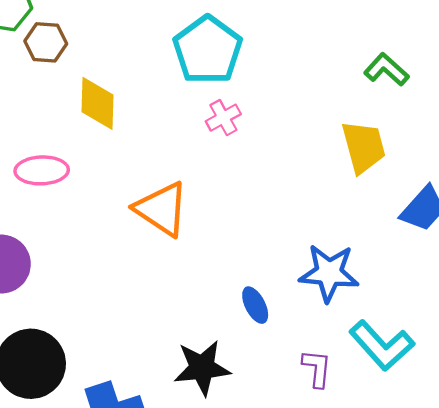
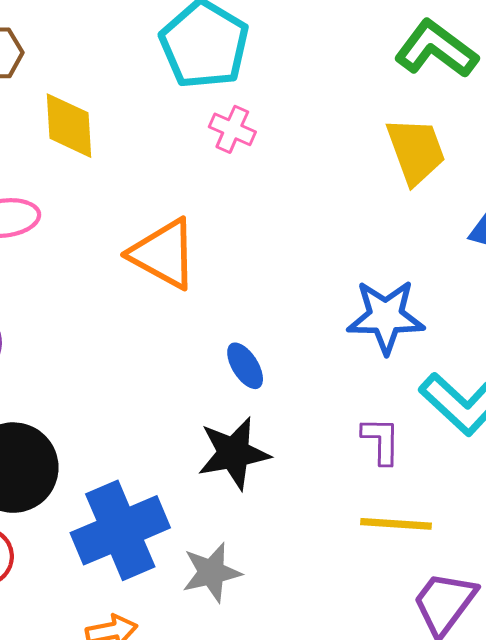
green L-shape: (386, 70) -> (436, 49), size x1.4
pink cross: (223, 118) -> (232, 129), turned -32
blue ellipse: (255, 305) -> (245, 366), moved

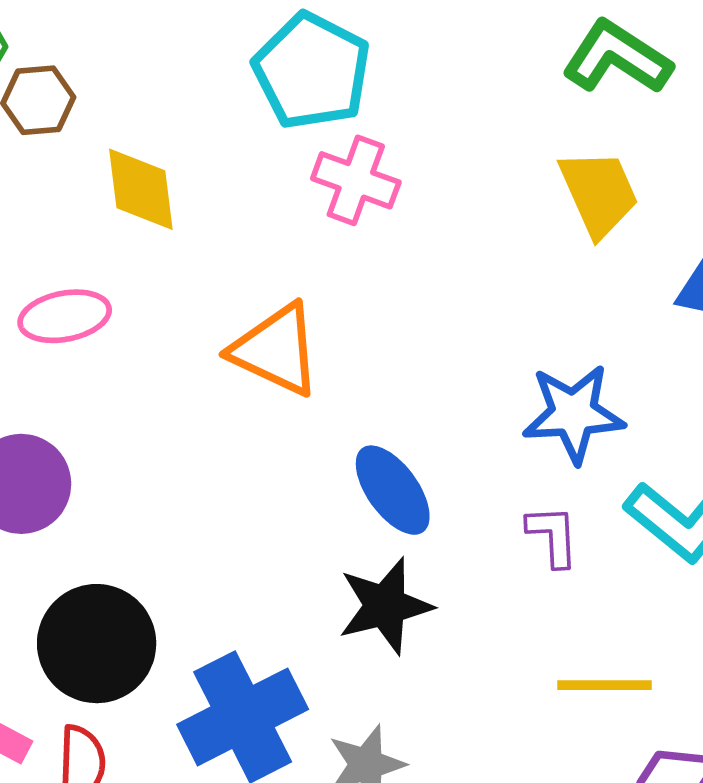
pink cross: (232, 129) -> (356, 180), size x1.4
blue ellipse: (245, 366) -> (393, 490), size x1.5
purple L-shape: (381, 441) -> (553, 536), moved

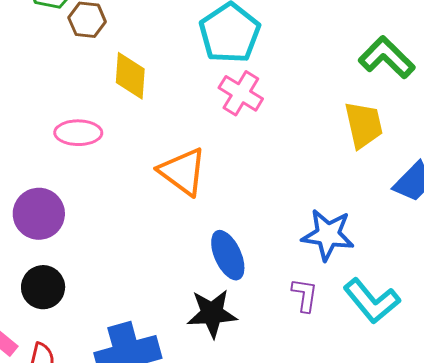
black circle: (97, 644) -> (43, 287), moved, size x0.7

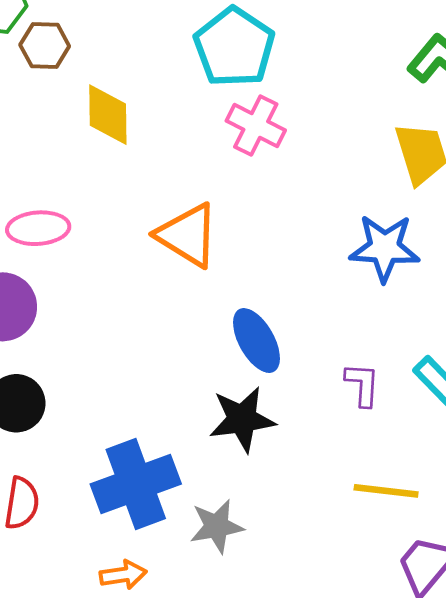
pink ellipse: (78, 133) -> (38, 228), moved
blue star: (328, 235) -> (385, 248), moved

